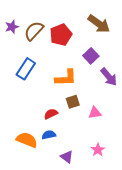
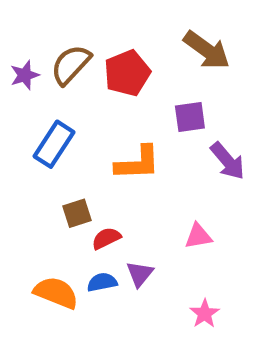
purple star: (12, 27) -> (25, 75), moved
purple square: (91, 56) -> (190, 117), turned 35
brown square: (73, 102) -> (77, 213), moved
purple triangle: (67, 157) -> (140, 274), moved, turned 32

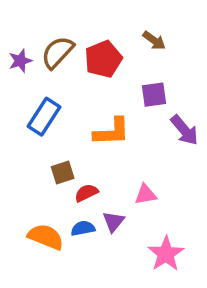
brown arrow: (207, 50) -> (154, 40), moved, size x0.6
pink triangle: (198, 236) -> (146, 195), moved
pink star: (205, 314) -> (166, 254), size x1.5

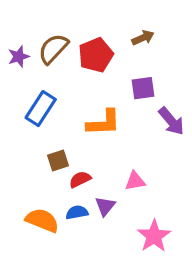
brown arrow: (154, 40) -> (143, 38), turned -60

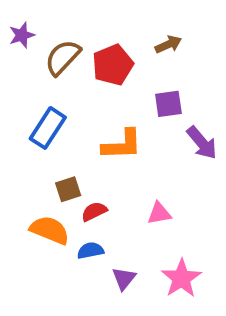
purple star: (19, 57) -> (22, 35), moved
purple triangle: (105, 206) -> (124, 278), moved
orange semicircle: (42, 220) -> (50, 230), moved

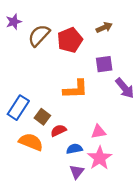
blue rectangle: (48, 128) -> (18, 108), moved
brown square: (68, 189) -> (42, 117), turned -35
blue semicircle: (90, 251) -> (74, 149), moved
pink star: (181, 278) -> (100, 158), moved

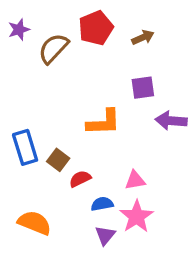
red pentagon: (70, 40) -> (96, 28), moved
purple arrow: (125, 88) -> (171, 121), turned 135
blue rectangle: (18, 108) -> (25, 147), turned -50
orange semicircle: (31, 142) -> (35, 223), moved

